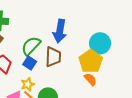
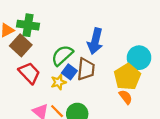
blue square: (30, 63) -> (69, 72), moved
yellow star: (28, 84) -> (58, 82), moved

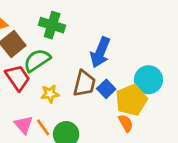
green cross: (28, 25) -> (52, 25), moved
green semicircle: (62, 55) -> (37, 60), moved
blue square: (69, 72) -> (106, 89), moved

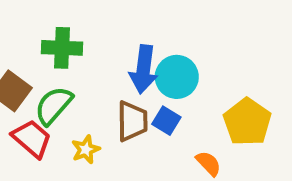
cyan circle: (148, 80) -> (177, 77), moved
yellow pentagon: (131, 100) -> (247, 122), moved

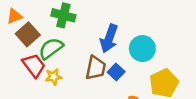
cyan circle: (177, 77) -> (142, 48), moved
yellow star: (86, 150) -> (54, 77), moved

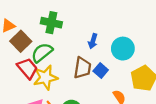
blue arrow: (109, 39) -> (93, 41), size x0.6
yellow star: (54, 77) -> (45, 78), size x1.6

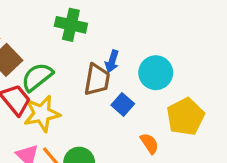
green cross: (51, 23) -> (71, 25), moved
brown trapezoid: (82, 68) -> (97, 80), moved

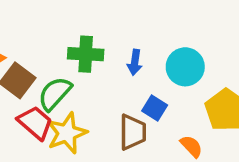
green cross: (71, 25) -> (86, 54), moved
brown trapezoid: (97, 80) -> (133, 132), moved

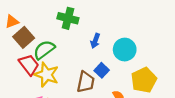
green cross: (86, 54) -> (68, 18), moved
yellow star: (67, 133) -> (46, 75), turned 30

